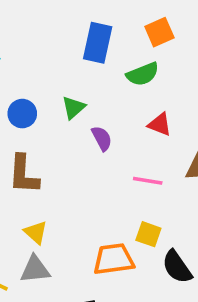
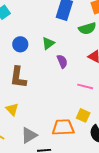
yellow triangle: (36, 232) -> (12, 109), moved
gray triangle: (35, 269) -> (29, 135), moved, turned -30

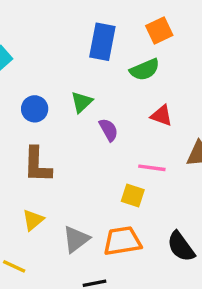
yellow triangle: (12, 109) -> (33, 220), turned 40
yellow square: (83, 115) -> (133, 195), moved
gray triangle: (29, 135) -> (76, 239), moved

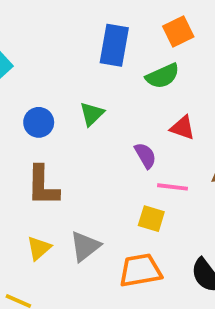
purple semicircle: (109, 130) -> (145, 156), moved
gray triangle: (76, 239) -> (85, 246), moved

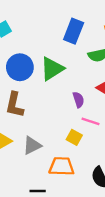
green triangle: (92, 114) -> (52, 69), size x1.6
blue circle: (39, 122) -> (20, 67), size x1.5

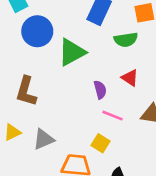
blue circle: (20, 67) -> (37, 31), moved
yellow square: (74, 137) -> (101, 143), moved

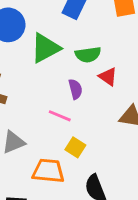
green semicircle: (126, 40) -> (88, 55), moved
pink line: (113, 116) -> (60, 116), moved

